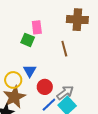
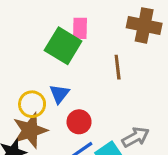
green square: (28, 40) -> (63, 46), size x1.6
gray arrow: (65, 93) -> (136, 137), moved

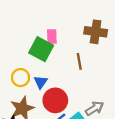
yellow circle: (32, 104) -> (20, 78), moved
red circle: (79, 122) -> (55, 100), size x1.5

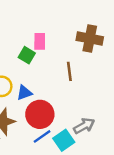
green square: (41, 49) -> (27, 55), size x0.6
blue triangle: (41, 82) -> (24, 93), turned 32

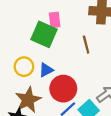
green square: (27, 55) -> (44, 34), size x1.6

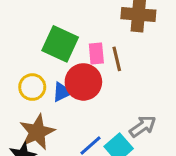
pink rectangle: (55, 20) -> (96, 53), moved
red circle: (63, 89) -> (83, 82), moved

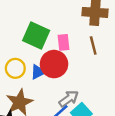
brown line: (117, 59) -> (93, 46), moved
gray arrow: (143, 126) -> (69, 99), moved

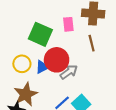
pink rectangle: (64, 42) -> (68, 24), moved
gray arrow: (69, 99) -> (69, 72), moved

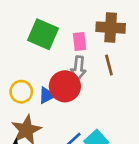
green square: (40, 34) -> (43, 34), moved
gray arrow: (69, 72) -> (78, 68), moved, turned 132

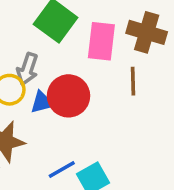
pink rectangle: (79, 41) -> (101, 41), size x1.5
gray arrow: (78, 68) -> (27, 69), moved

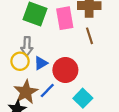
red circle: (69, 96) -> (65, 70), moved
blue line: (62, 169) -> (47, 90), moved

